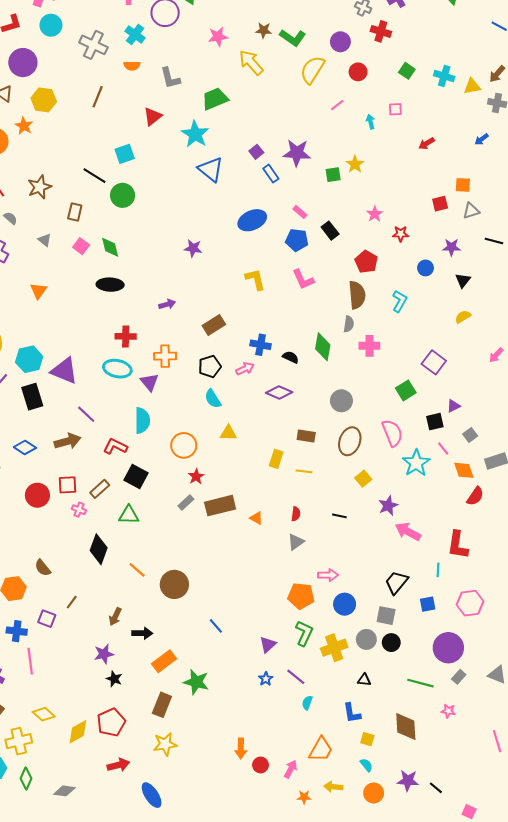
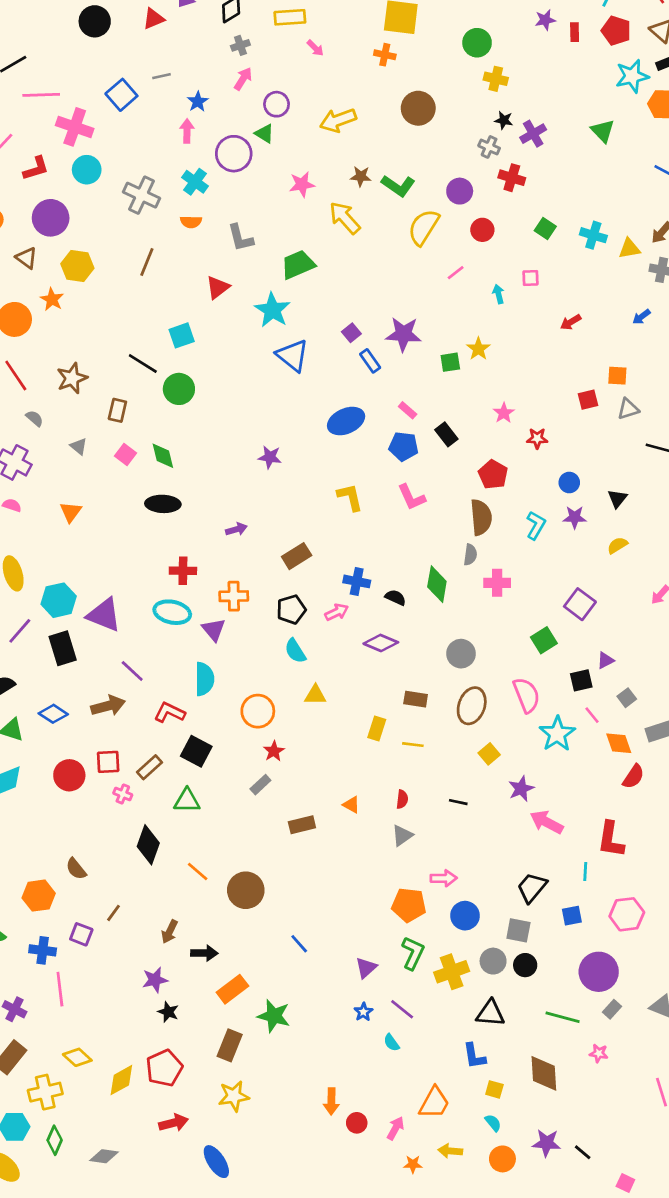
purple star: (451, 247) -> (575, 517), moved
brown rectangle: (220, 506) -> (302, 825), moved, size x0.7
black triangle: (364, 680) -> (490, 1013), size x1.6
cyan semicircle: (307, 703) -> (391, 1043), moved, turned -56

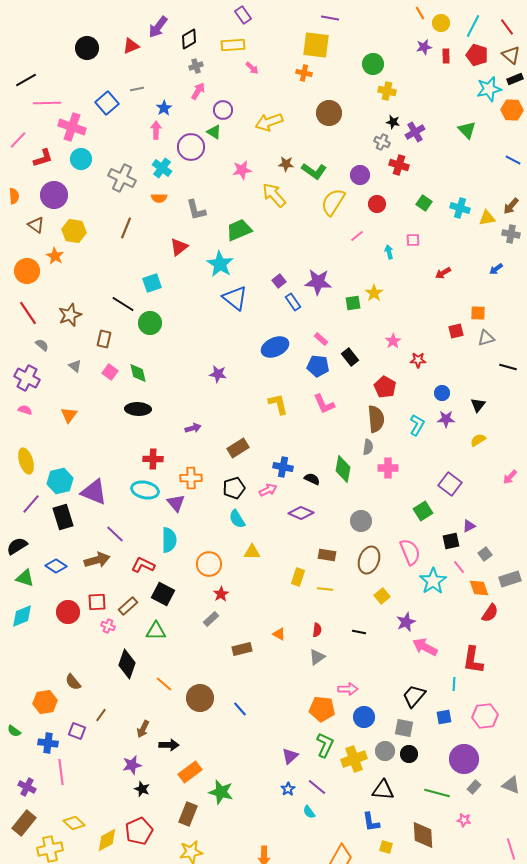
blue line: (299, 944) -> (240, 709), moved

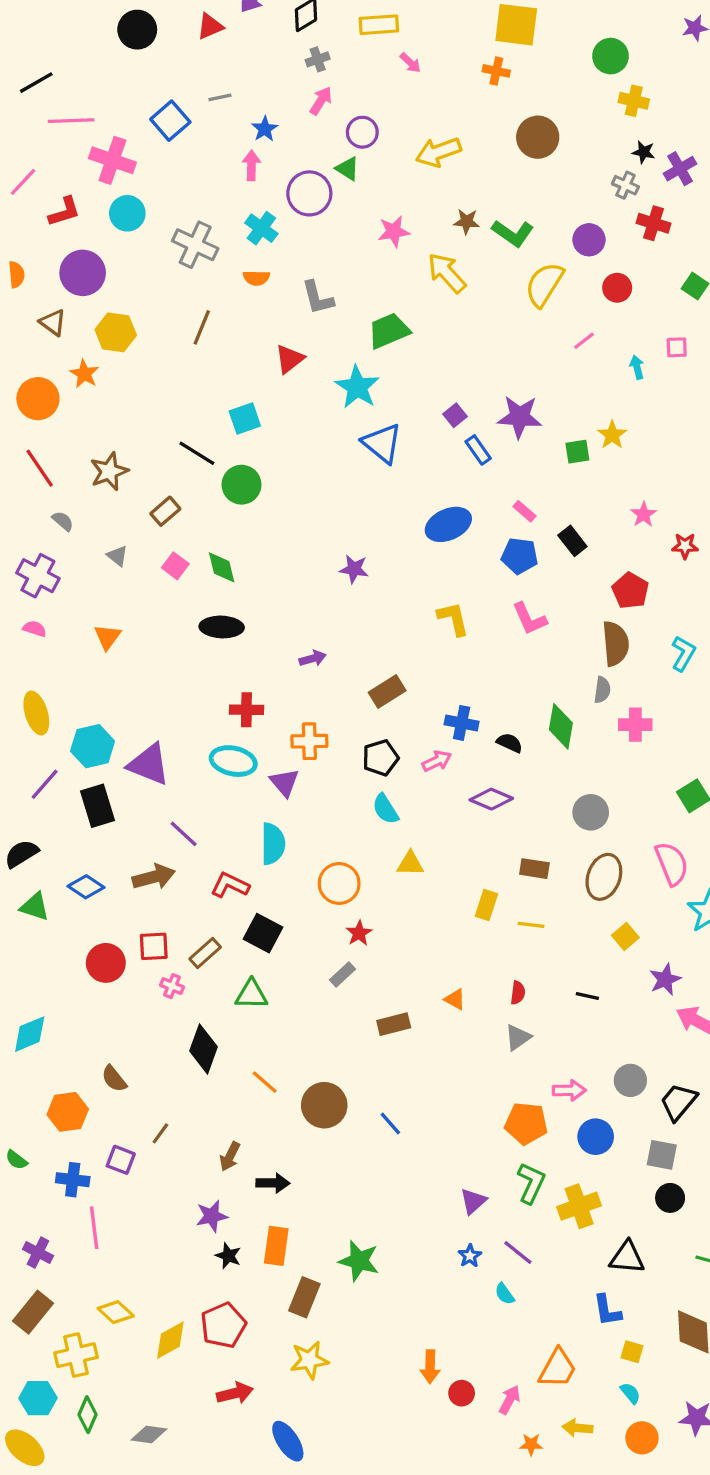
brown rectangle: (104, 339) -> (165, 511), turned 36
cyan diamond: (22, 616) -> (30, 1034), moved
gray circle: (385, 751) -> (630, 1080), moved
orange rectangle: (190, 772) -> (276, 1246), moved, turned -45

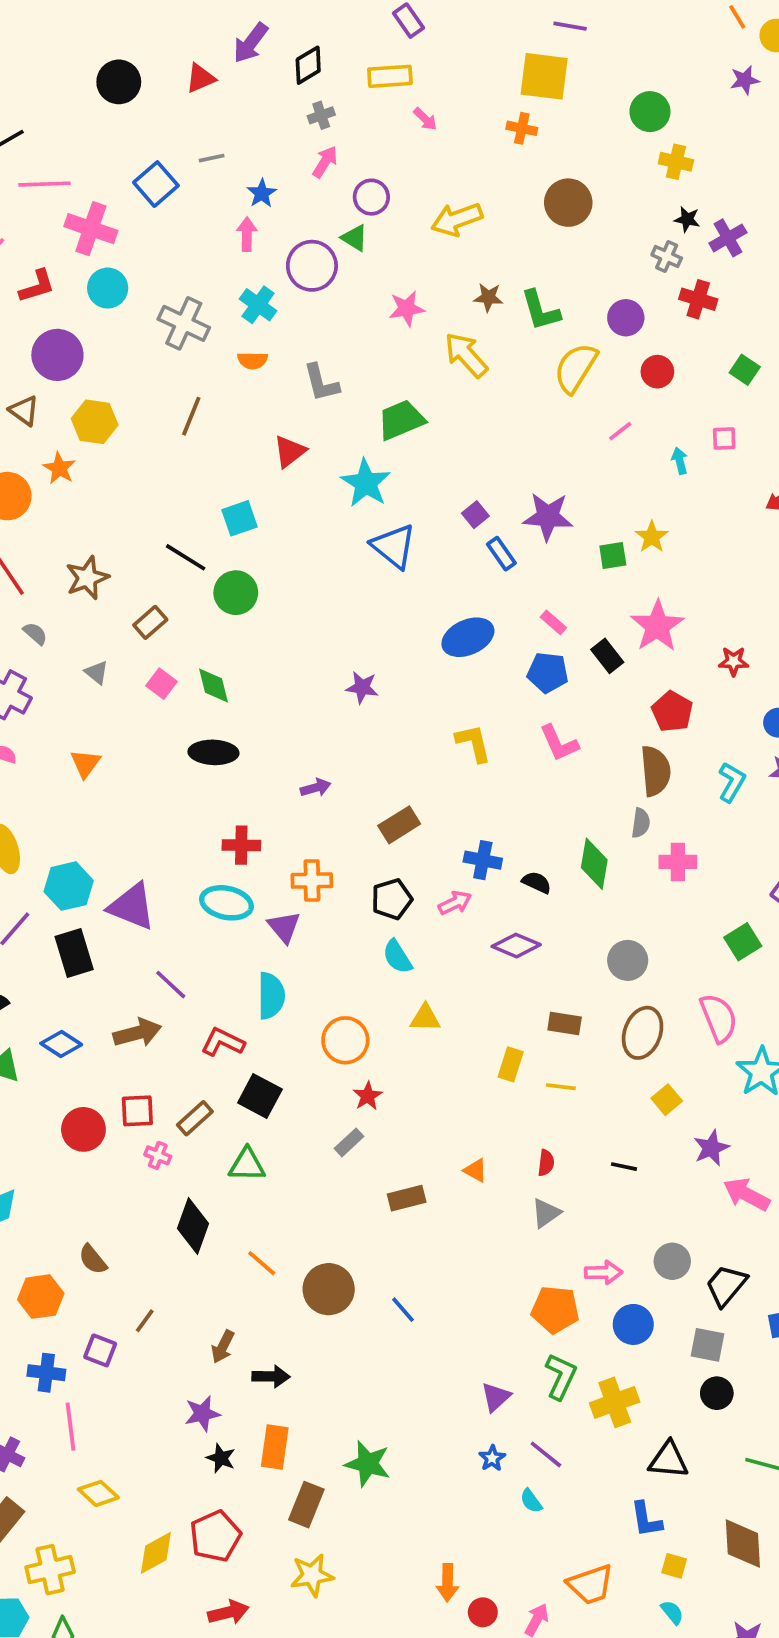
green L-shape: (513, 233) -> (540, 310), turned 39
pink star: (644, 514) -> (657, 626), moved, size x1.8
yellow diamond: (116, 1312) -> (98, 1493), moved
orange trapezoid: (558, 1368) -> (591, 1584), turned 42

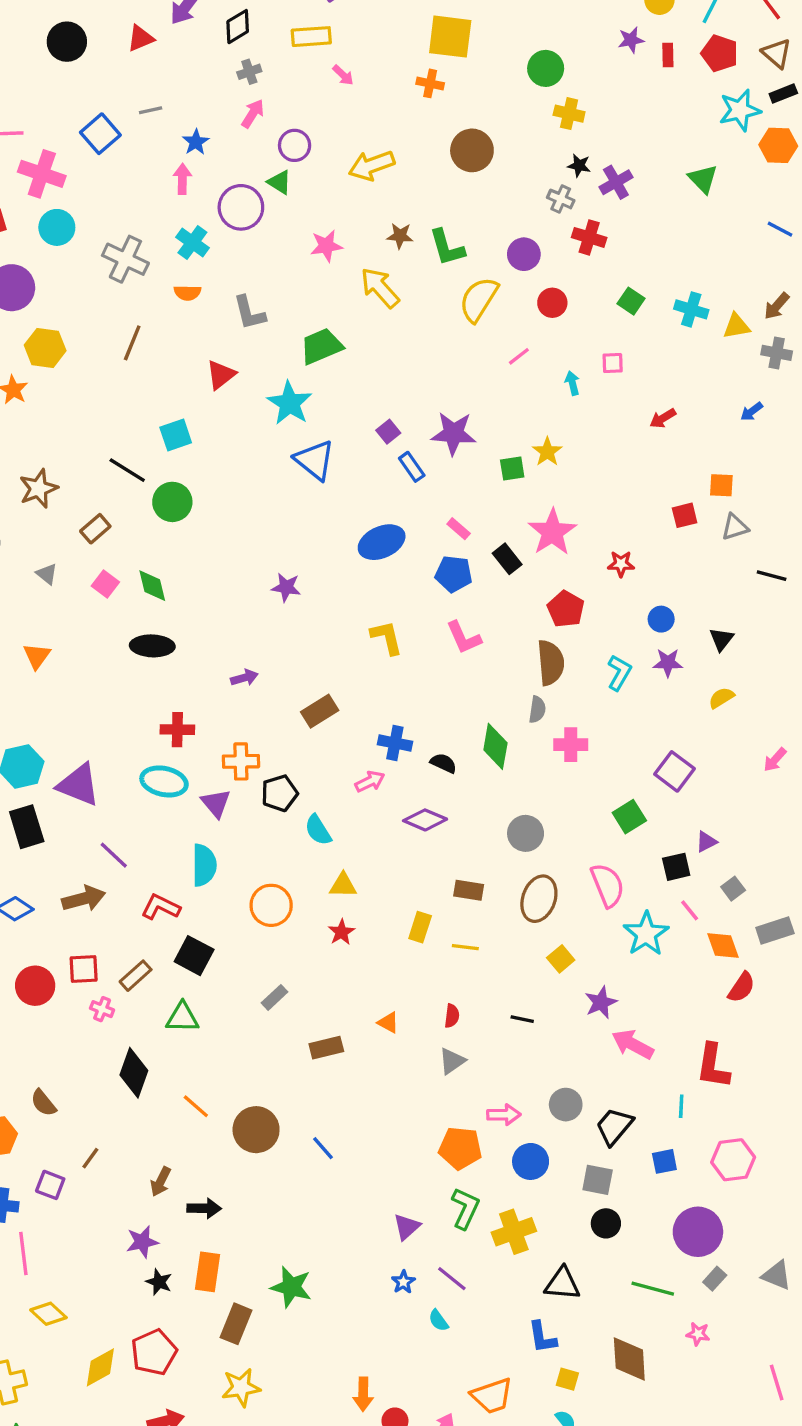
black pentagon: (392, 899) -> (279, 793), moved
red star: (368, 1096) -> (341, 932), moved

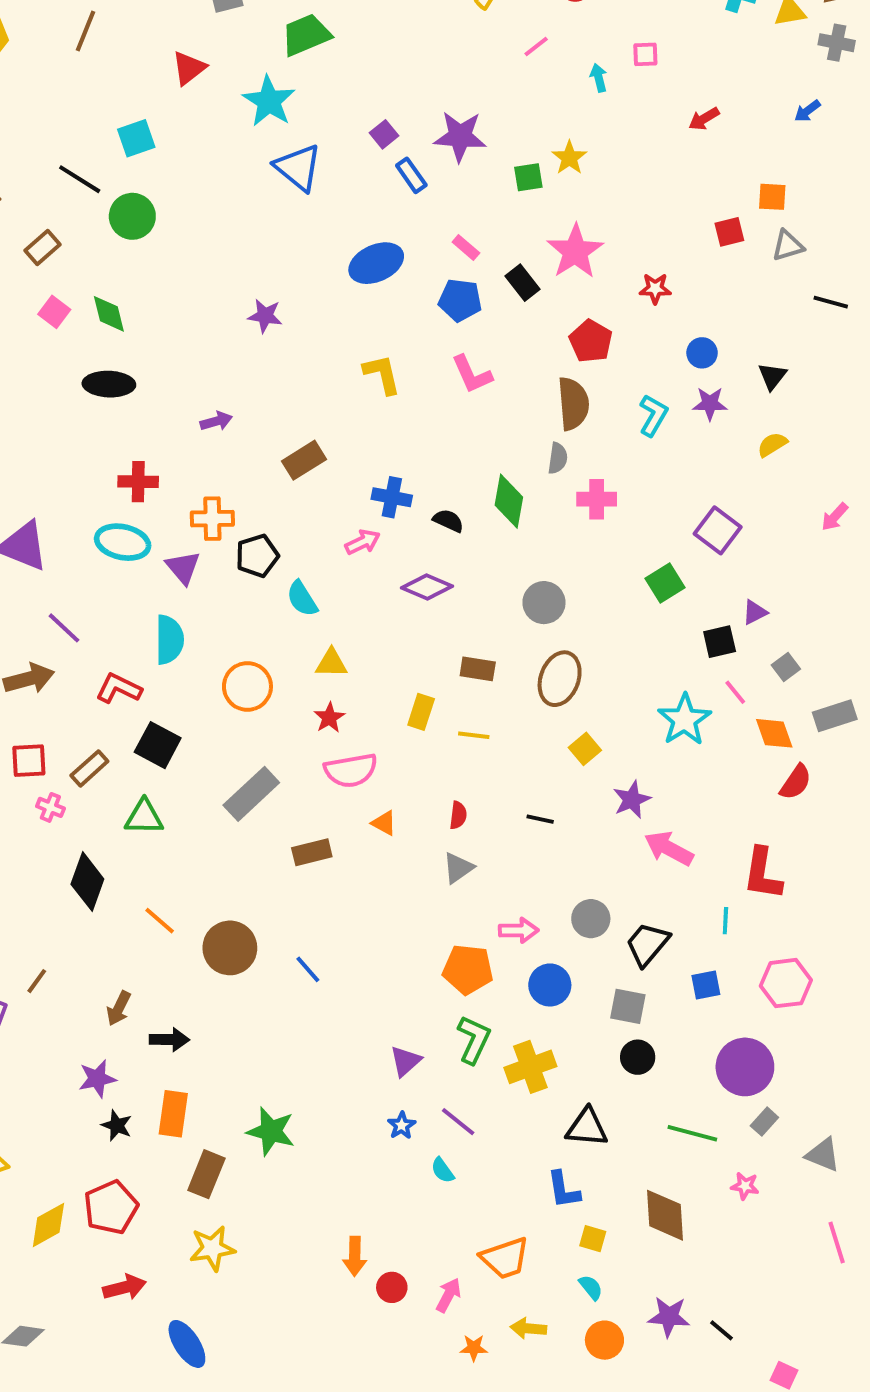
pink semicircle: (608, 885) -> (351, 770), moved, turned 102
gray rectangle: (274, 997) -> (251, 794), size x1.8
gray triangle: (777, 1275) -> (823, 1155), moved

